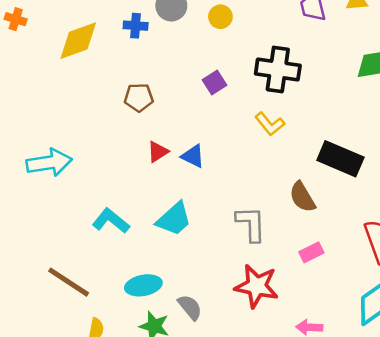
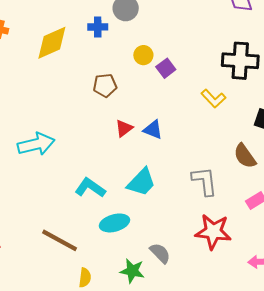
yellow circle: (220, 17) -> (143, 55), moved
black cross: (278, 70) -> (240, 61), moved
cyan ellipse: (143, 285) -> (114, 223), moved

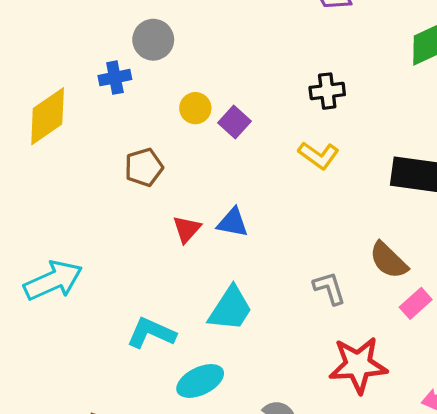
black cross: (240, 61) -> (327, 91), moved, size x0.6
brown semicircle: (245, 156) -> (389, 260), moved
gray L-shape: (205, 181) -> (329, 288), size x0.7

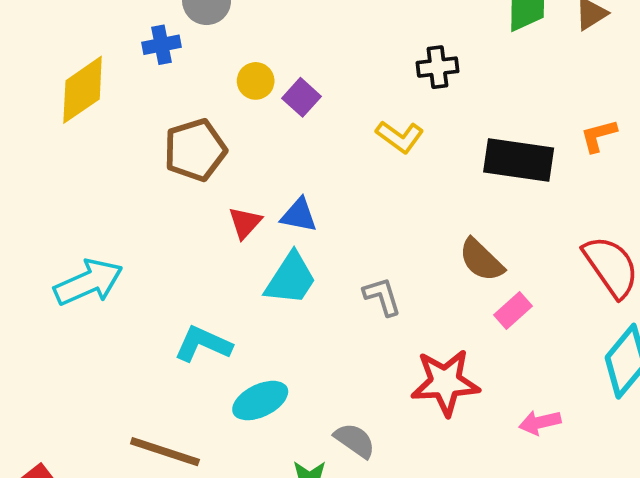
black cross: (327, 91) -> (437, 67), moved
brown pentagon: (144, 167) -> (195, 150), size x1.4
gray L-shape: (329, 288) -> (382, 296), moved
cyan trapezoid: (230, 309) -> (291, 279), moved

